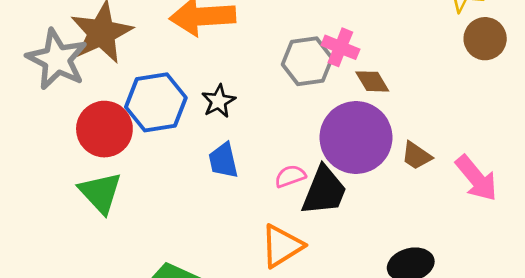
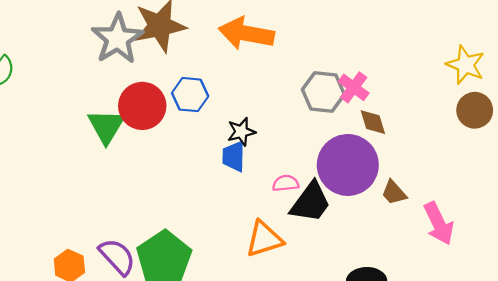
black star: (219, 101) -> (241, 132), moved
blue hexagon: (156, 102) -> (190, 95), size x0.7
green triangle: (100, 193) -> (106, 126), moved

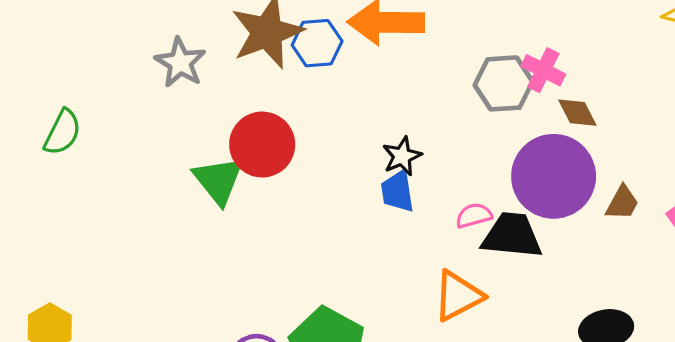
gray star: (117, 39) -> (180, 63), moved, size x0.7
blue hexagon: (190, 95) -> (317, 43), moved
brown trapezoid: (394, 193) -> (622, 203), turned -100
black trapezoid: (311, 202) -> (512, 235), turned -111

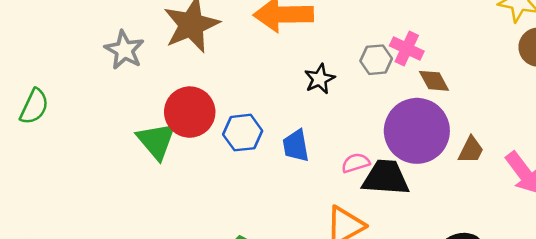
blue hexagon: (317, 43) -> (243, 133), moved
gray hexagon: (504, 83) -> (376, 60), size x0.7
black star: (402, 156) -> (320, 79), moved

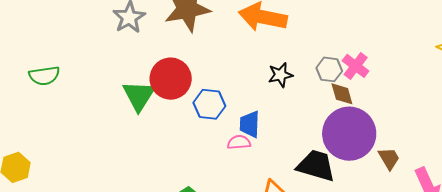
brown diamond: (434, 81) -> (342, 94), moved
green semicircle: (34, 107) -> (44, 76), moved, turned 44
brown trapezoid: (471, 150) -> (389, 158), turned -70
pink semicircle: (356, 163) -> (239, 142), moved

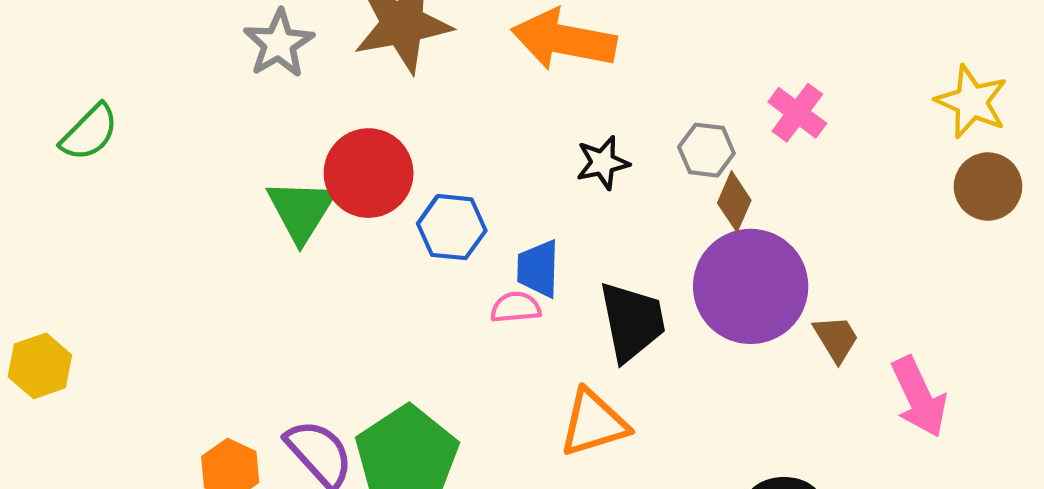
pink cross: (356, 66) -> (797, 113), moved
green semicircle: (44, 76) -> (89, 132), moved, turned -36
brown diamond: (342, 94) -> (734, 202), turned 40
black trapezoid: (316, 166) -> (632, 321), moved, turned 63

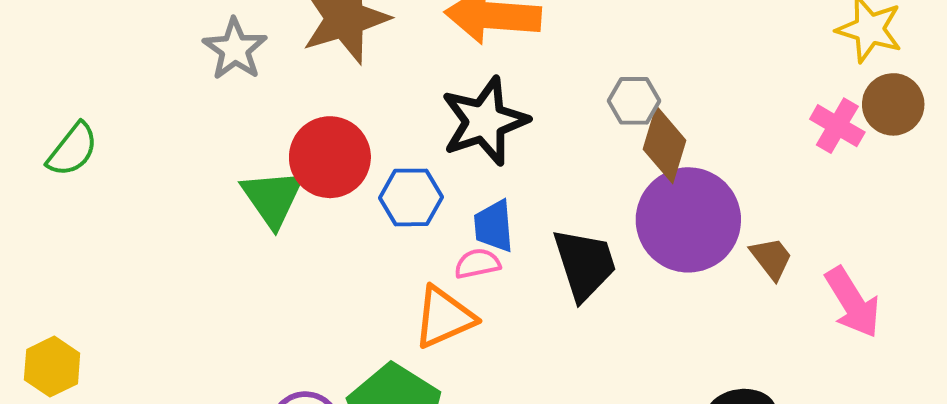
pink cross: (797, 113) -> (837, 126), moved
black star: (603, 163) -> (485, 121), moved, size x1.8
brown diamond: (734, 202) -> (665, 145), size x1.4
orange triangle: (594, 423) -> (444, 317), moved

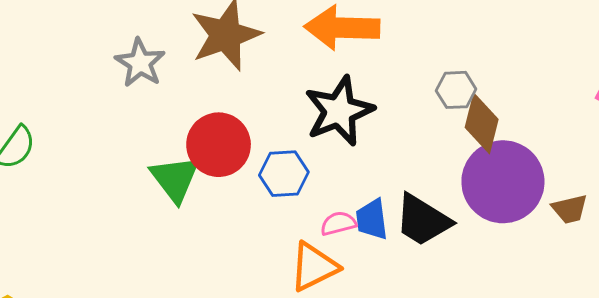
blue trapezoid: (494, 226) -> (372, 219), moved
brown trapezoid: (771, 258) -> (570, 209), turned 117
black trapezoid: (585, 264) -> (423, 220), turned 142

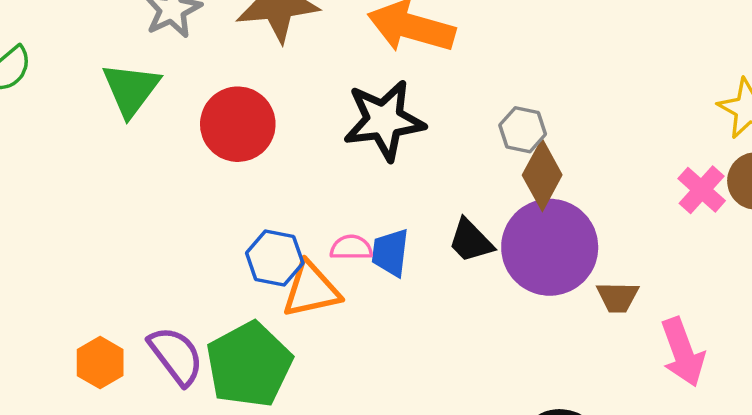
blue hexagon: (284, 174) -> (275, 258), moved
green triangle: (175, 179) -> (131, 89), moved
black trapezoid: (423, 220) -> (471, 241), moved, size x0.7

